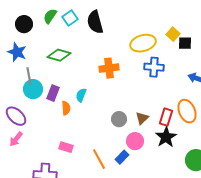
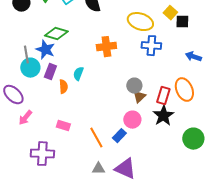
yellow ellipse: (143, 43) -> (140, 22), turned 35
blue star: (17, 52) -> (45, 50), moved
gray circle: (119, 119) -> (134, 86), moved
pink arrow: (16, 139) -> (25, 118), moved

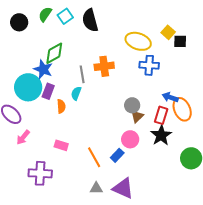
green diamond: (56, 34) -> (54, 53), turned -45
gray line: (26, 55) -> (82, 74), moved
blue arrow: (193, 57) -> (170, 97), moved
cyan circle: (30, 68) -> (28, 87), size x1.4

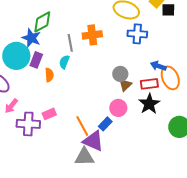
red rectangle: (161, 115) -> (149, 84), turned 66
pink rectangle: (61, 145) -> (49, 114), turned -40
purple cross: (40, 173) -> (28, 124), moved
gray triangle: (96, 188) -> (84, 157), size x1.5
purple triangle: (123, 188) -> (93, 141), moved

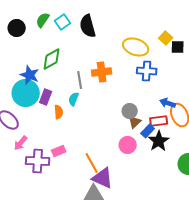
blue star: (31, 38) -> (30, 75), moved
blue rectangle: (105, 124) -> (148, 131), moved

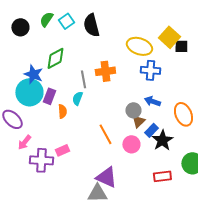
yellow square: (166, 38) -> (169, 37), size x1.5
blue arrow: (168, 103) -> (152, 101), moved
red rectangle: (159, 121) -> (162, 176), moved
orange line: (92, 163) -> (105, 134), moved

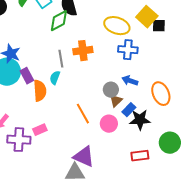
green diamond: (55, 58) -> (59, 21), moved
purple rectangle: (49, 96) -> (27, 76), turned -49
orange semicircle: (62, 111) -> (40, 91), size x1.5
black star: (162, 140) -> (140, 120), turned 30

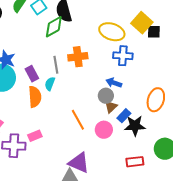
purple rectangle: (27, 76) -> (32, 74), moved
blue arrow: (130, 81) -> (114, 83), moved
orange ellipse: (161, 94) -> (156, 100), turned 40

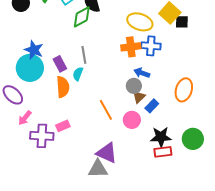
orange cross: (78, 57) -> (131, 47), moved
black star: (135, 126) -> (161, 137), moved

